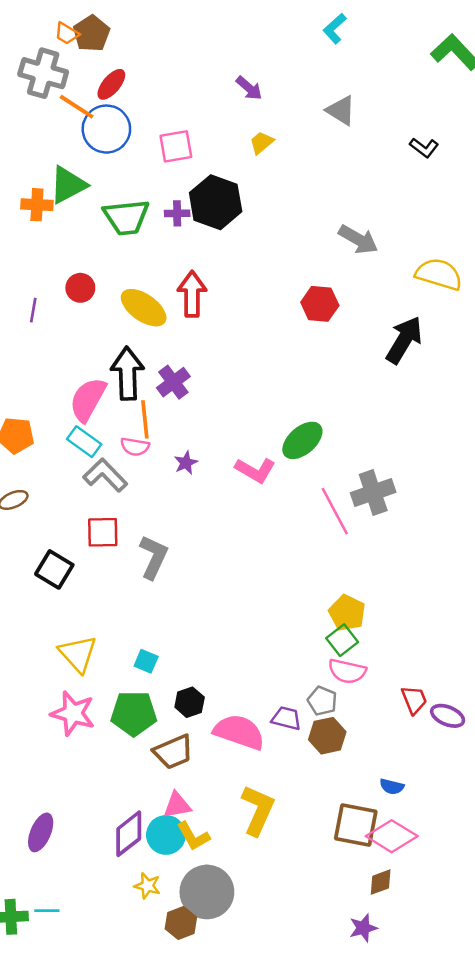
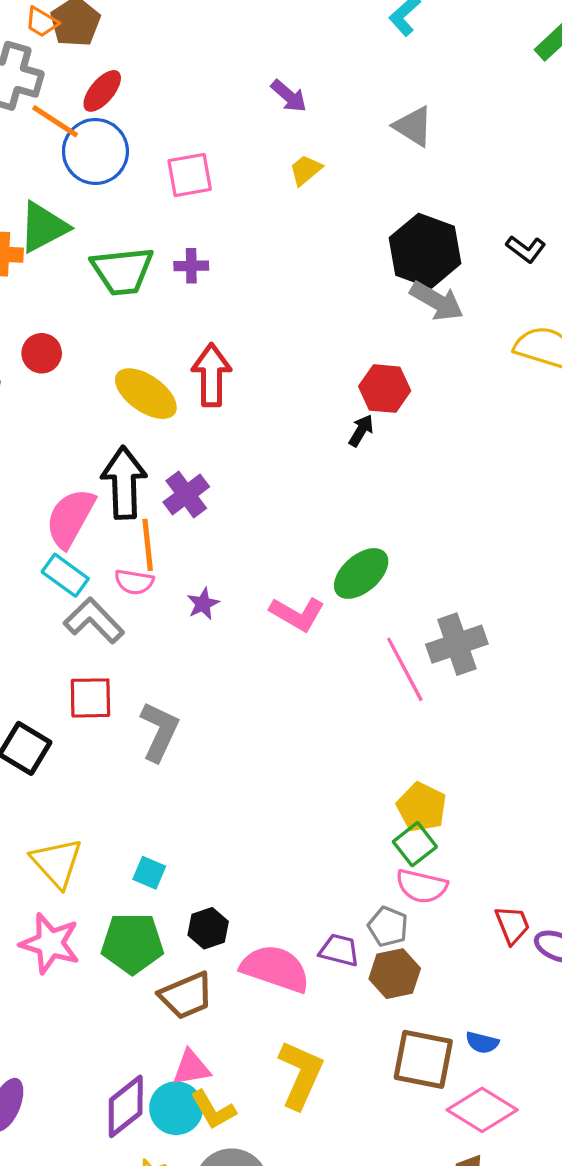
black L-shape: (424, 148) -> (526, 249), moved
black hexagon: (216, 202) -> (425, 251), moved
red circle: (80, 288) -> (42, 353), moved
black arrow: (404, 340) -> (361, 431), moved, size x0.5
brown square: (356, 825) -> (423, 1059), moved

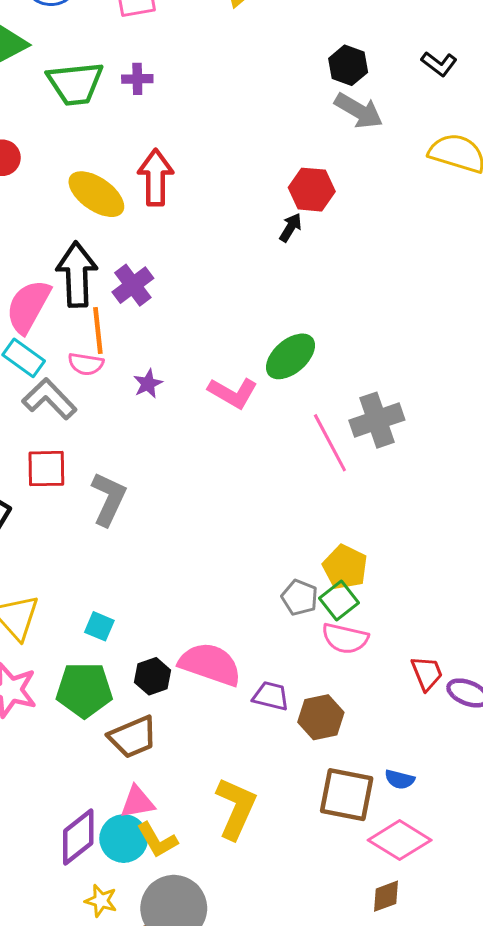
black hexagon: (425, 251) -> (348, 65), size x0.6
gray pentagon: (388, 927) -> (300, 597), moved
pink semicircle: (275, 969) -> (210, 664), moved

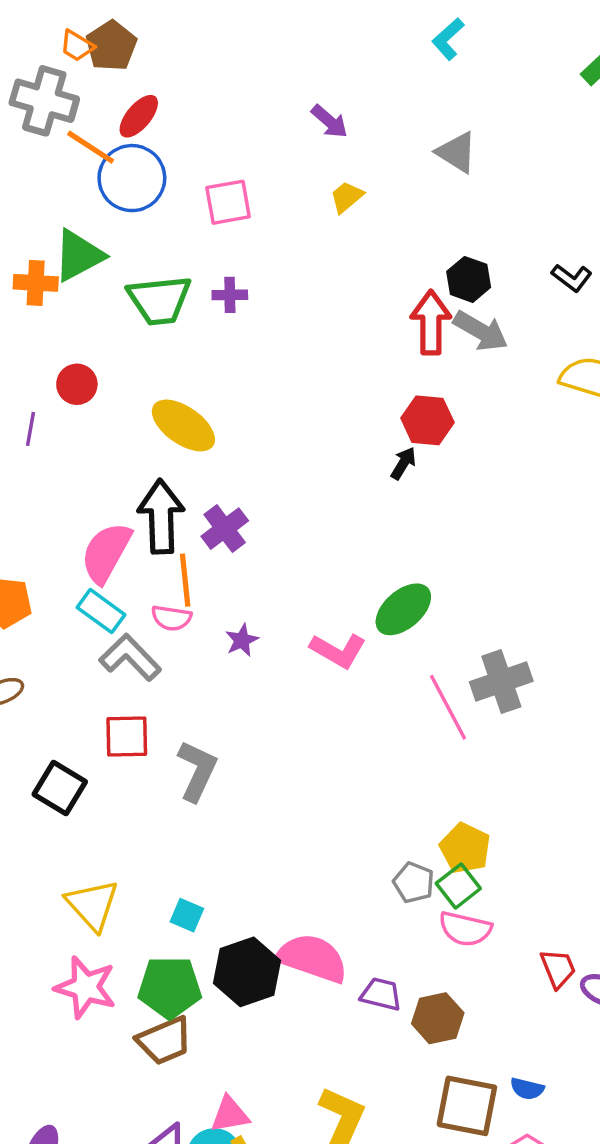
red arrow: (156, 177) -> (431, 322), moved
black hexagon: (153, 676) -> (247, 972), size x1.6
brown trapezoid: (133, 737) -> (165, 1041), moved

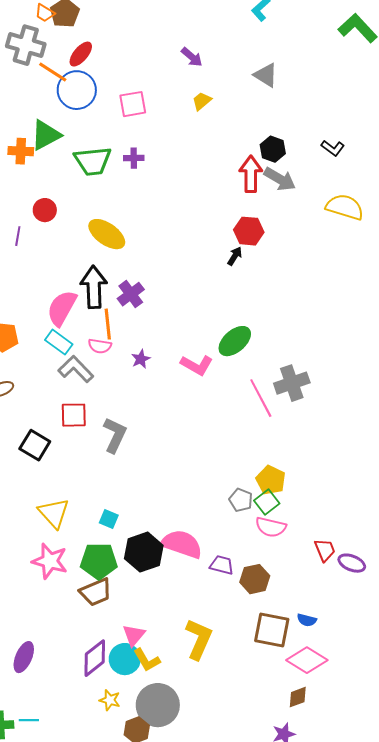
pink triangle: (230, 1114) -> (134, 635), turned -40

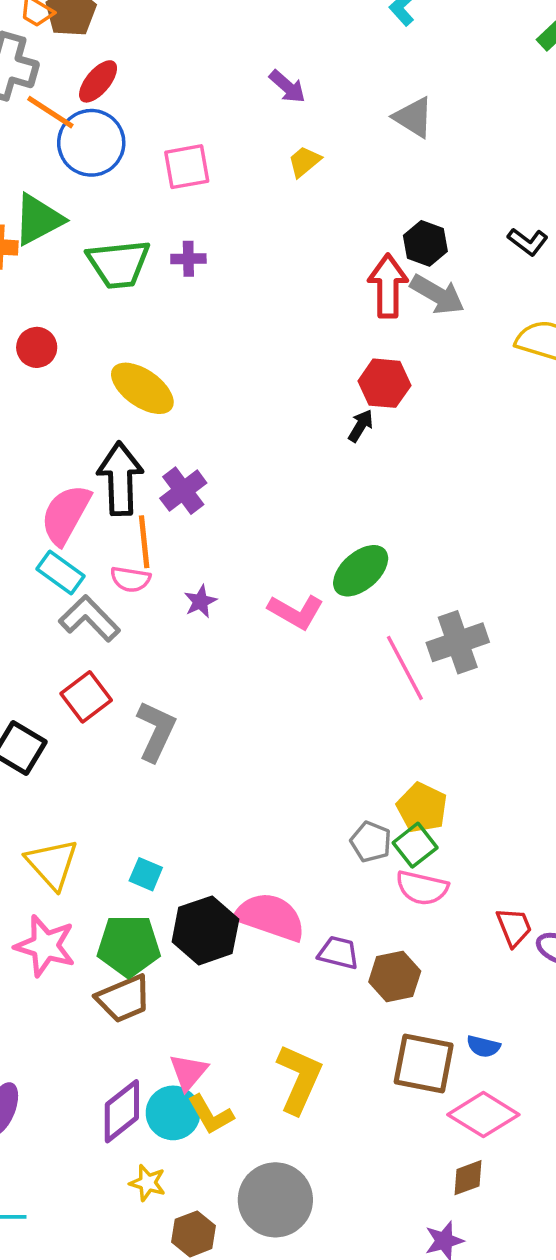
red square: (74, 415) -> (86, 697), turned -36
gray circle: (158, 705) -> (275, 1200), moved

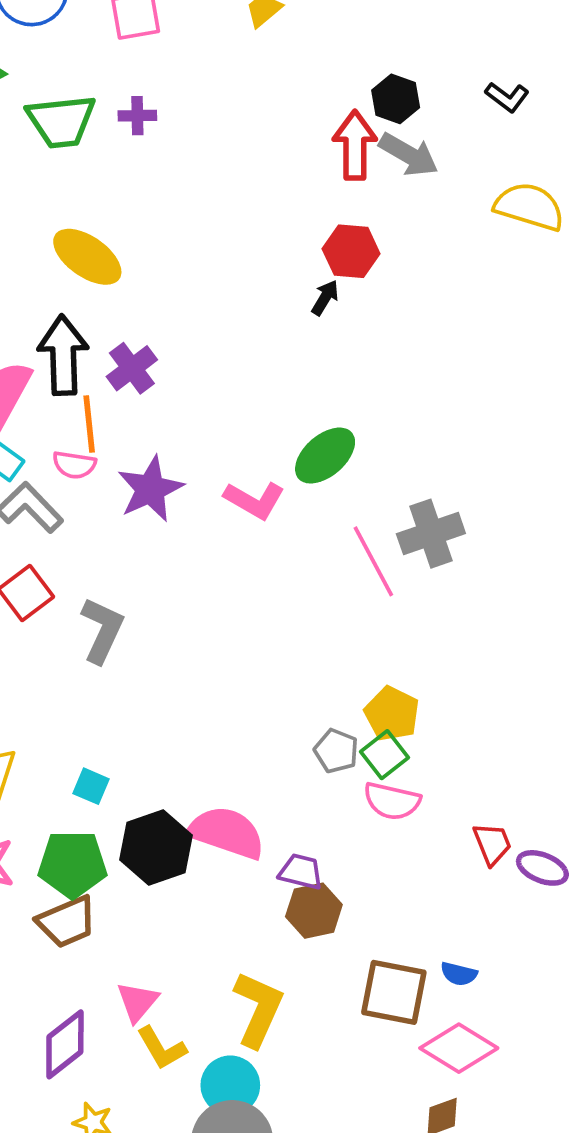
purple star: (200, 601) -> (150, 489), size x1.8
brown hexagon: (395, 977) -> (314, 911), moved
cyan circle: (173, 1113) -> (230, 1085), moved

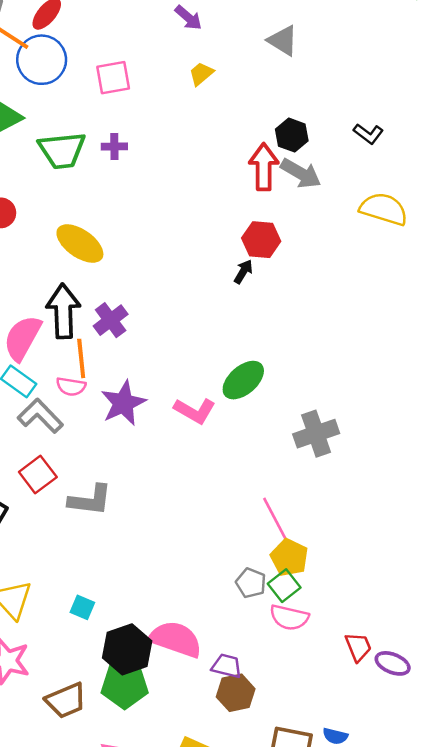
pink line: (373, 561) -> (276, 522), moved
gray L-shape: (102, 630) -> (90, 500), turned 72
green pentagon: (72, 864) -> (125, 685), moved

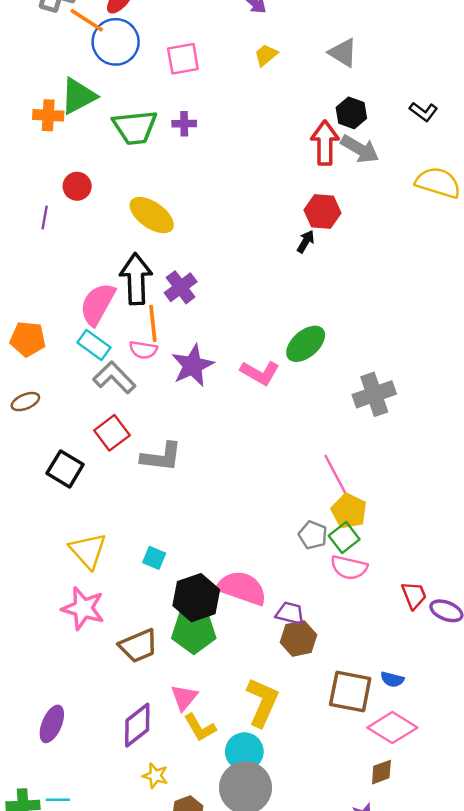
gray triangle: (283, 41) -> (343, 53), moved

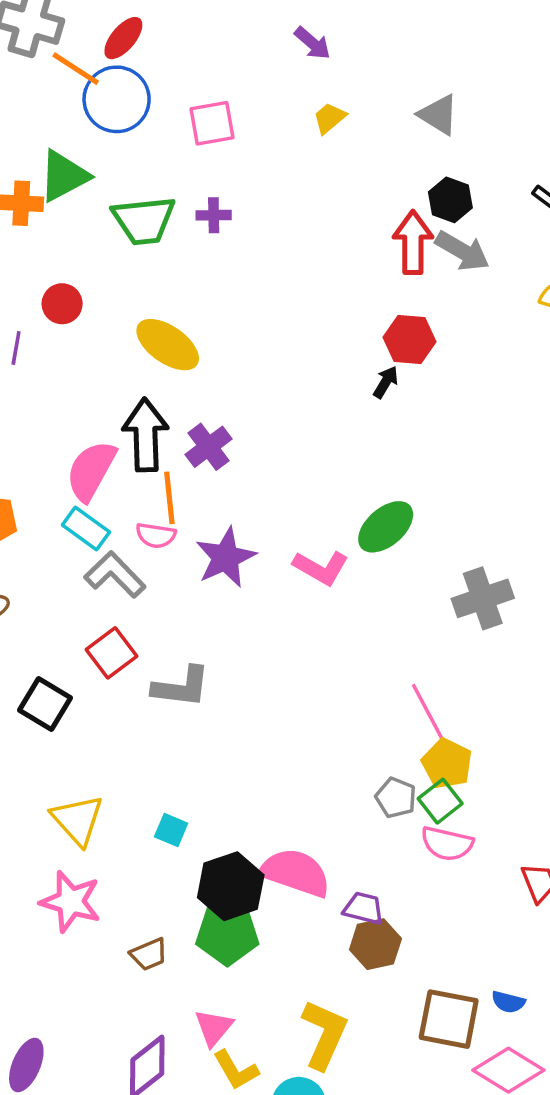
brown trapezoid: (138, 646) -> (149, 954), size x0.7

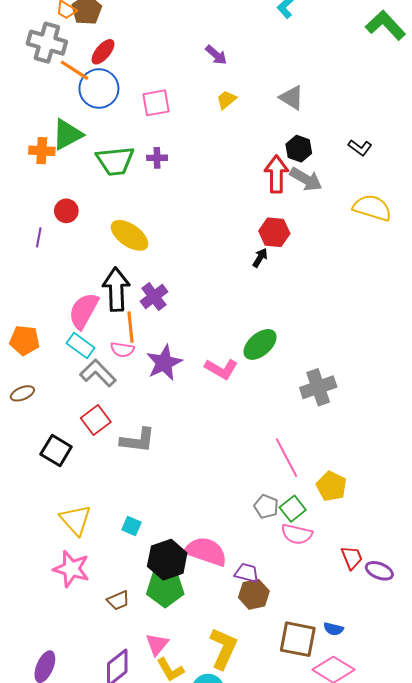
yellow pentagon: (447, 764) -> (331, 486), moved

